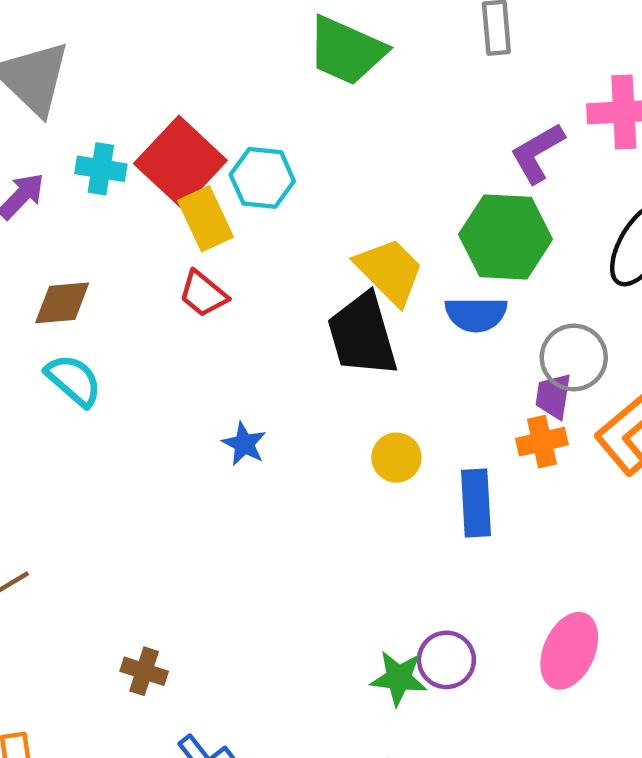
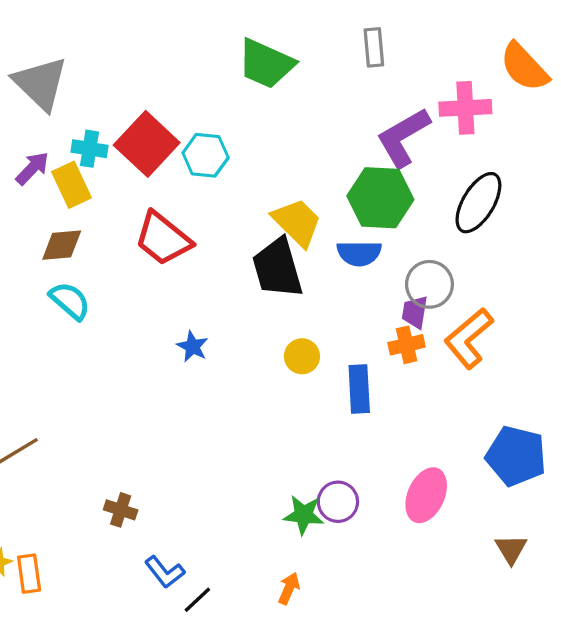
purple L-shape: (537, 153) -> (403, 137), size x1.4
yellow rectangle: (205, 219) -> (72, 185), moved
red trapezoid: (203, 294) -> (163, 239), size x1.6

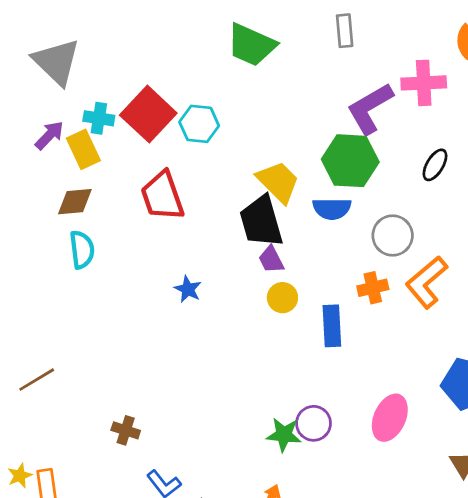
black ellipse: (478, 203) -> (435, 165), size x0.6
red trapezoid: (163, 239) -> (162, 196), turned 32
cyan semicircle: (70, 301) -> (82, 250), turned 42
purple trapezoid: (415, 312) -> (271, 260), moved, turned -36

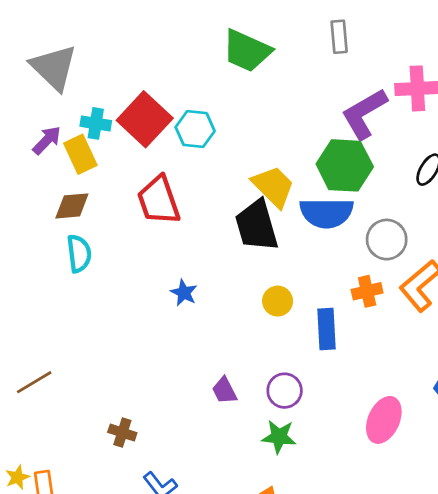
blue semicircle: (332, 209) -> (327, 213), size x1.4
purple trapezoid: (271, 260) -> (224, 391), moved
purple circle: (314, 423) -> (285, 391), moved

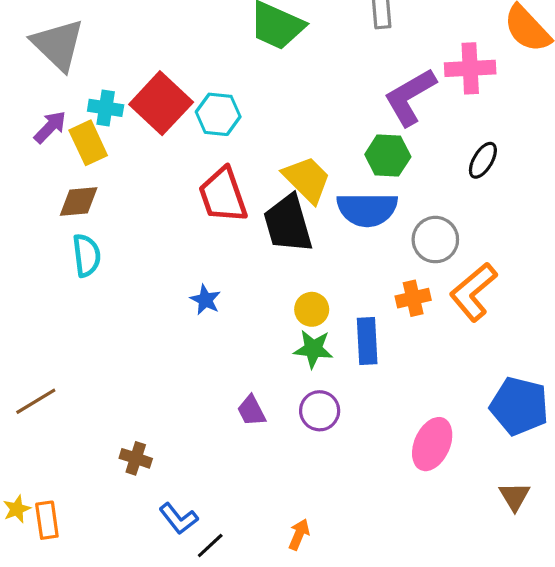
green hexagon: (345, 165) -> (388, 156), size x0.7
red trapezoid: (159, 200) -> (223, 195), moved
green star: (279, 437) -> (313, 349), moved

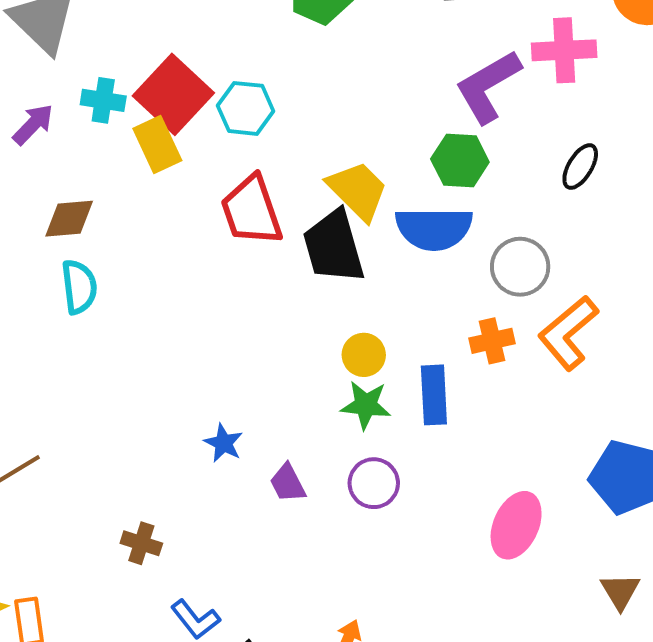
yellow rectangle: (88, 143) -> (157, 144), moved
blue star: (205, 300) -> (223, 443), moved

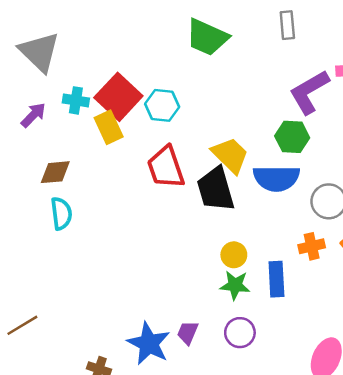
blue star: (223, 443) -> (149, 344), moved, size x1.8
purple trapezoid: (288, 483) -> (188, 333), turned 50

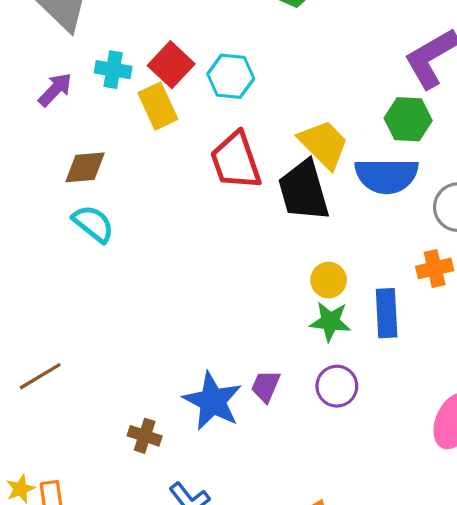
red square: (118, 97) -> (171, 65), size x0.7
cyan semicircle: (61, 213) -> (93, 224), turned -44

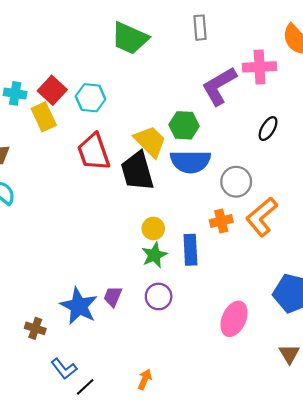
green hexagon: (408, 119) -> (184, 125), moved
green star: (330, 322) -> (154, 255), turned -30

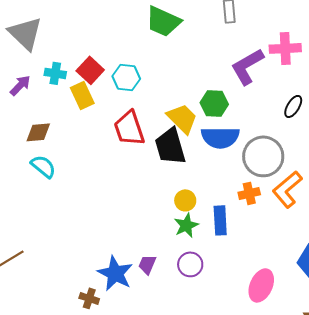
gray circle: (236, 182) -> (263, 156), size x1.4
brown cross: (35, 328) -> (89, 298), moved

